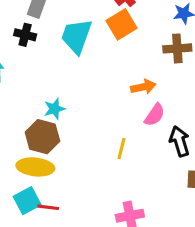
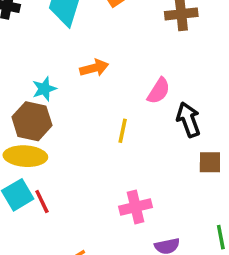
orange arrow: (143, 87) -> (94, 68), moved
red line: (48, 207) -> (42, 201), turned 60

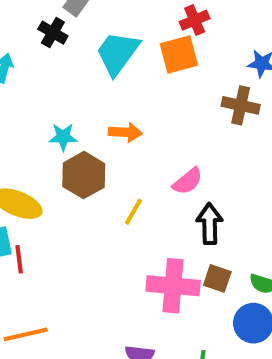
brown hexagon: (32, 121) -> (84, 175), moved
pink cross: (136, 207) -> (173, 286), moved, size x1.4

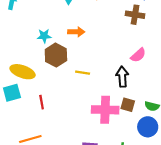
pink semicircle: (188, 181) -> (138, 55), moved
yellow line: (133, 212) -> (83, 73), turned 72
red line: (19, 259) -> (42, 102), moved

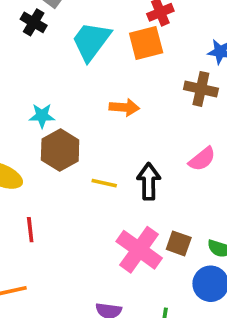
orange arrow: (76, 32) -> (124, 107), moved
black arrow: (122, 77) -> (149, 181), moved
pink cross: (105, 110) -> (139, 250), turned 30

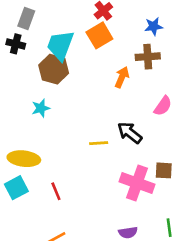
orange arrow: (124, 107) -> (122, 77), moved, turned -55
brown hexagon: (60, 150) -> (54, 69), moved
black arrow: (149, 181) -> (130, 133), turned -35

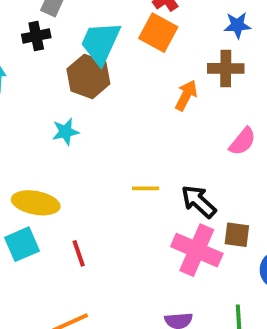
orange square: (99, 35) -> (158, 33), turned -35
black cross: (16, 44) -> (36, 36), turned -30
black arrow: (130, 133) -> (199, 202), moved

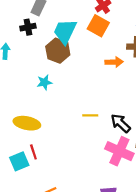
orange arrow: (186, 95) -> (114, 62), turned 60
cyan square: (22, 244) -> (19, 161), moved
red line: (79, 253) -> (33, 152), moved

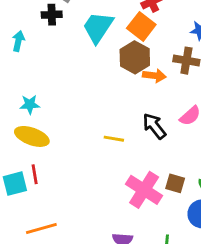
brown hexagon: (58, 51) -> (135, 57), moved
cyan star: (44, 82) -> (30, 104), moved
black arrow: (121, 123) -> (154, 126), moved

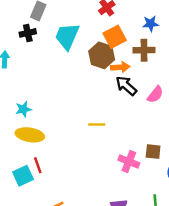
orange square: (141, 26) -> (115, 37), moved, turned 35
black arrow: (154, 126) -> (126, 86), moved
pink cross: (144, 190) -> (129, 162), size x0.7

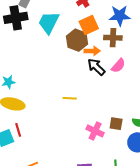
blue star: (151, 24) -> (120, 16), size x1.5
black cross: (28, 33) -> (16, 18), size x1.6
pink semicircle: (155, 95) -> (118, 66), moved

